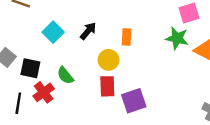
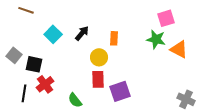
green semicircle: (65, 76) -> (75, 100), moved

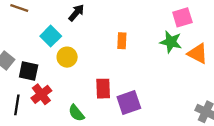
black arrow: (82, 33) -> (76, 13), moved
yellow circle: (99, 57) -> (67, 57), moved

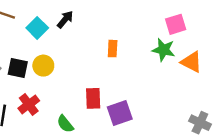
cyan square: (51, 36) -> (37, 28), moved
yellow circle: (67, 57) -> (43, 66), moved
black square: (29, 71) -> (18, 68), moved

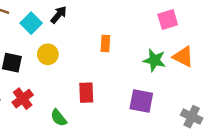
green star: (164, 50) -> (154, 60), moved
yellow circle: (43, 66) -> (48, 54), moved
purple square: (120, 113) -> (141, 101), moved, turned 30

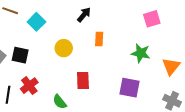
black arrow: (59, 15) -> (84, 15), moved
yellow circle: (48, 54) -> (64, 48), moved
orange triangle: (183, 57) -> (171, 66), moved, turned 42

